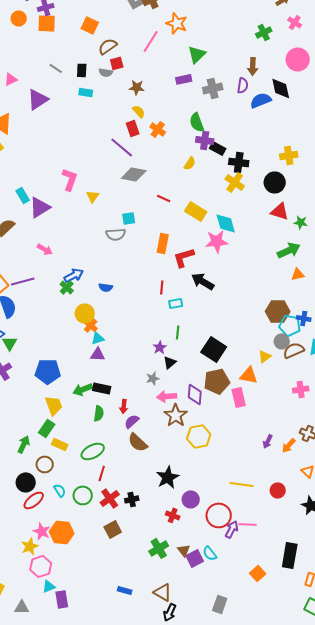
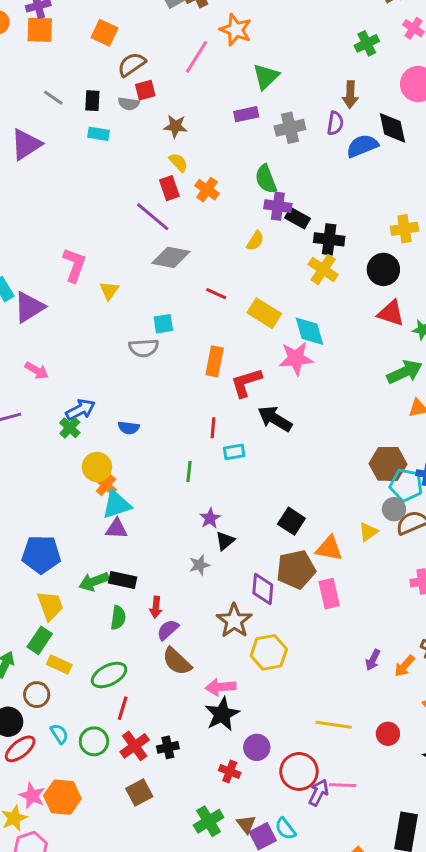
green line: (178, 332) -> (189, 471), moved
cyan triangle: (98, 338) -> (117, 505), size x1.5
black square: (214, 349) -> (291, 521), size x0.7
orange triangle: (249, 375) -> (329, 548), moved
pink arrow: (167, 396) -> (221, 687), moved

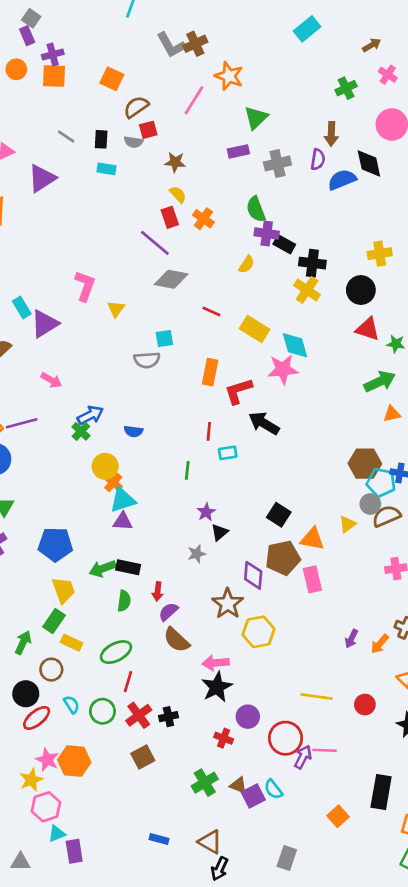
brown triangle: (246, 824) -> (238, 785), turned -30

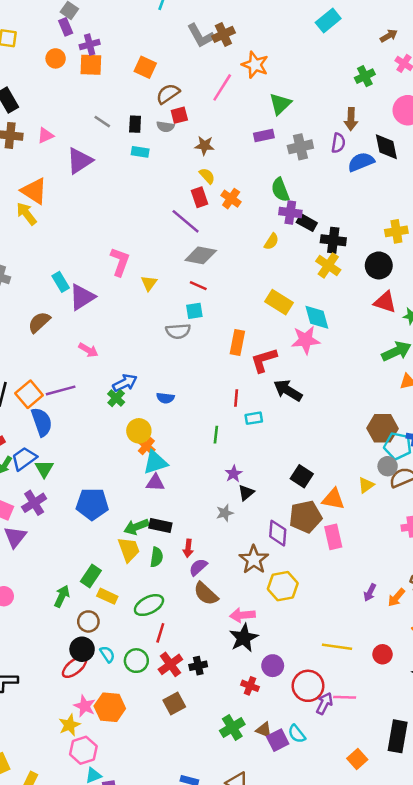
red line: (211, 312) -> (198, 286), moved
yellow trapezoid: (63, 590) -> (129, 550), moved
black circle: (26, 694) -> (82, 649), moved

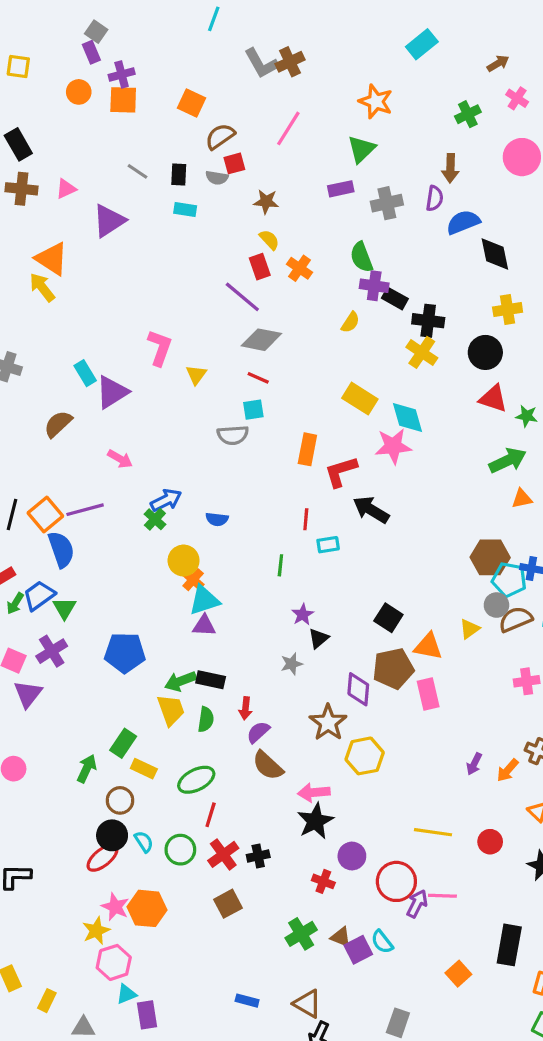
orange star: (255, 65) -> (376, 101), moved
black diamond: (386, 147) -> (495, 254), moved

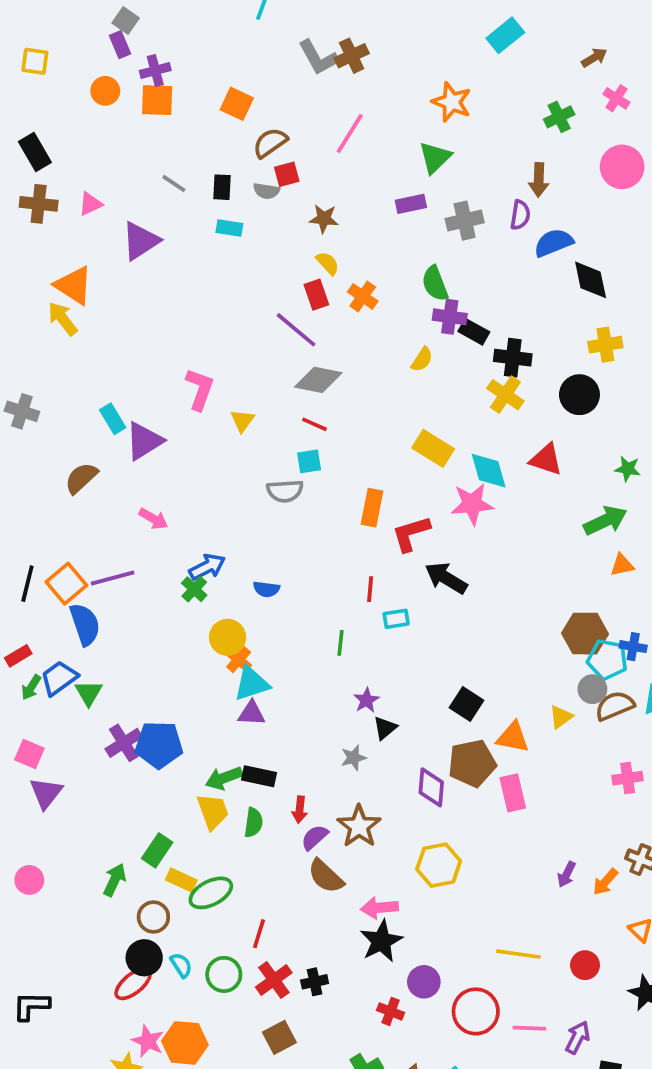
red triangle: (493, 399) -> (546, 459), moved
purple cross: (52, 651) -> (124, 743), moved
brown star: (328, 723) -> (359, 826), moved
green ellipse: (196, 780) -> (211, 893), moved
purple arrow: (417, 904) -> (578, 1037), moved

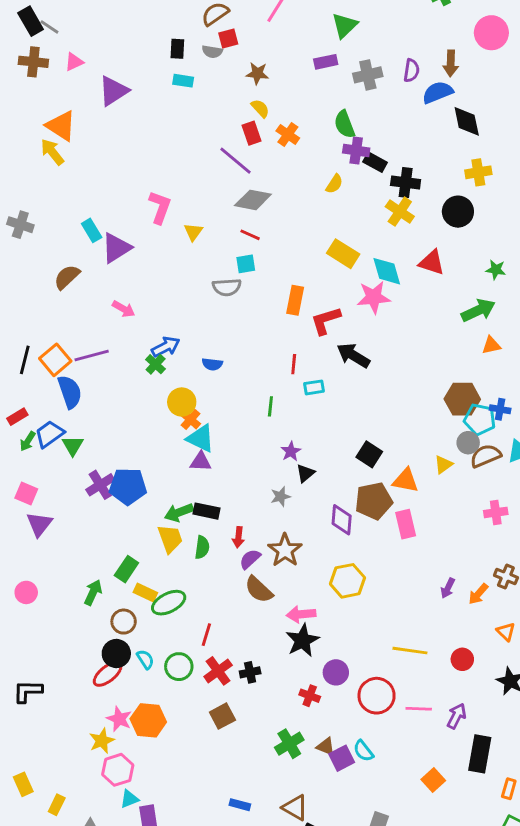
brown arrow: (539, 180) -> (451, 63), moved
gray line: (174, 183) -> (49, 27), moved
cyan triangle: (252, 684) -> (201, 438), turned 44

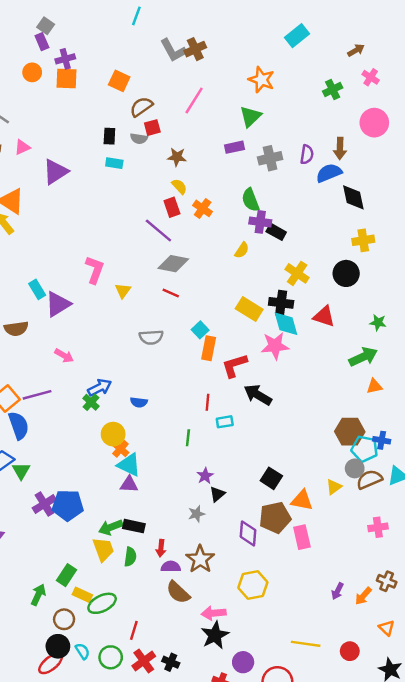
black cross: (406, 182) -> (281, 303), moved
cyan square: (246, 264) -> (200, 330), moved, turned -35
brown semicircle: (67, 277) -> (16, 329), turned -145
purple semicircle: (250, 559) -> (171, 567), turned 42
black cross: (250, 672) -> (171, 662), turned 35

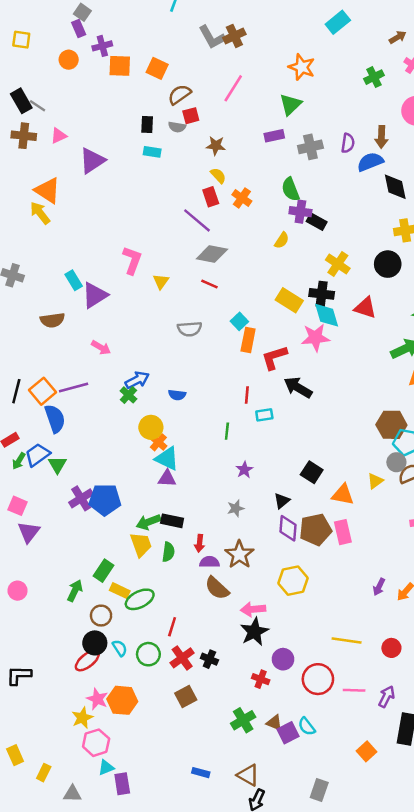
orange square: (66, 78) -> (120, 66), moved
black triangle: (217, 494) -> (282, 501), moved
brown pentagon: (275, 518) -> (315, 530), moved

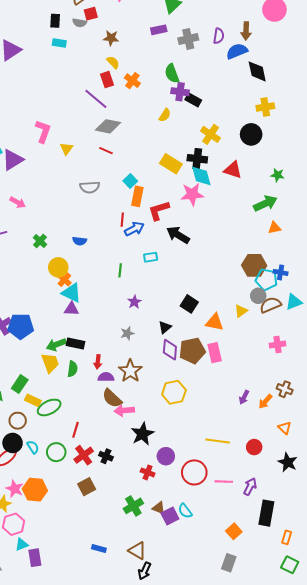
blue arrow: (137, 380) -> (134, 229), moved
red line: (247, 395) -> (122, 220), moved
pink arrow: (253, 609) -> (124, 411), moved
gray rectangle: (319, 790) -> (229, 563), moved

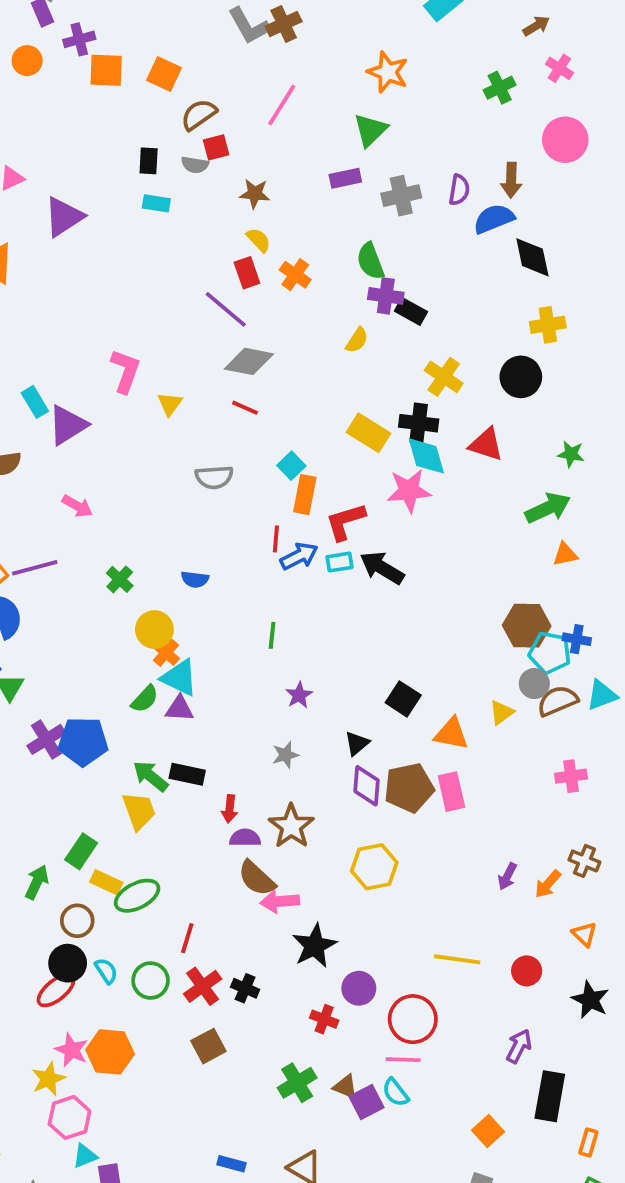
cyan rectangle: (151, 257) -> (340, 562), moved
green arrow: (56, 345) -> (151, 776), turned 60
green semicircle: (72, 369) -> (145, 699), moved, turned 35
pink line: (224, 482) -> (403, 1060), moved

